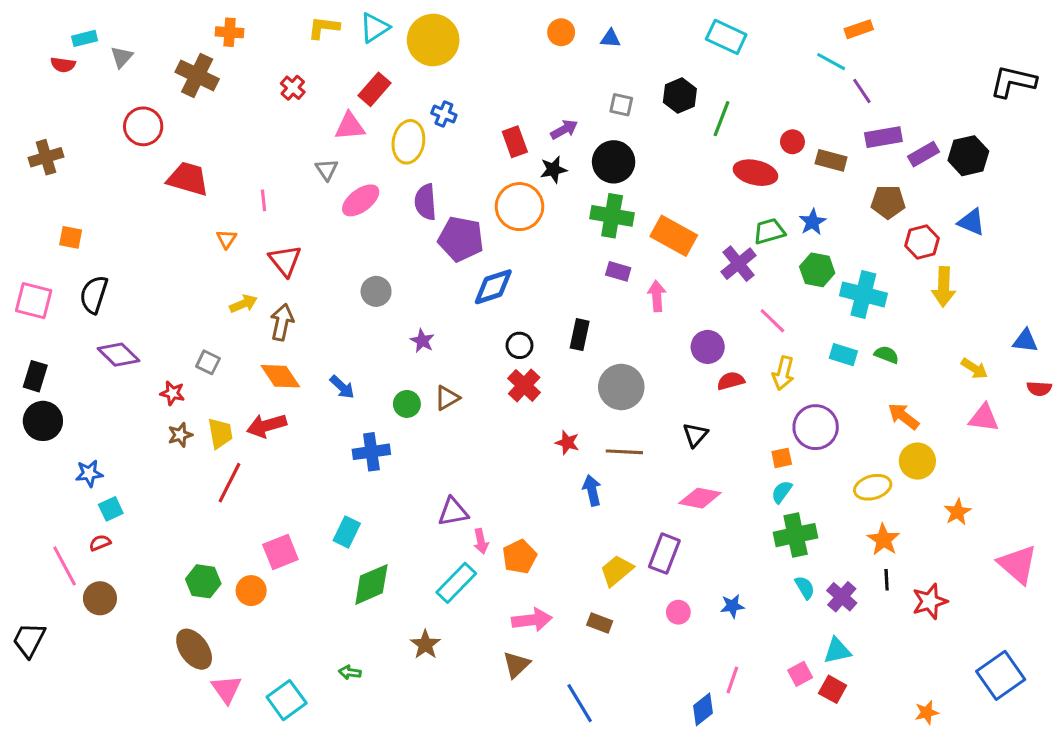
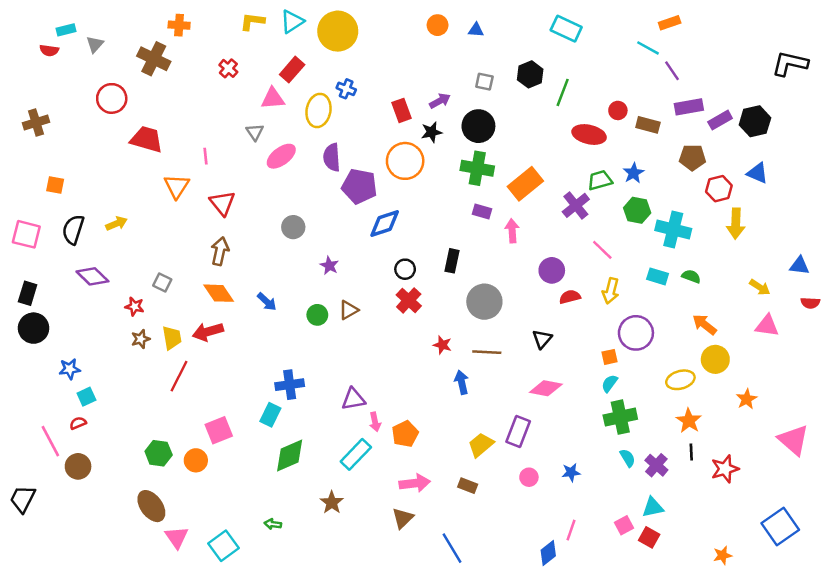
orange rectangle: (674, 236) -> (525, 184), turned -68
orange triangle: (226, 239) -> (177, 186), size x1.6
yellow arrow: (243, 304) -> (117, 223), moved
blue cross: (371, 452) -> (290, 385), moved

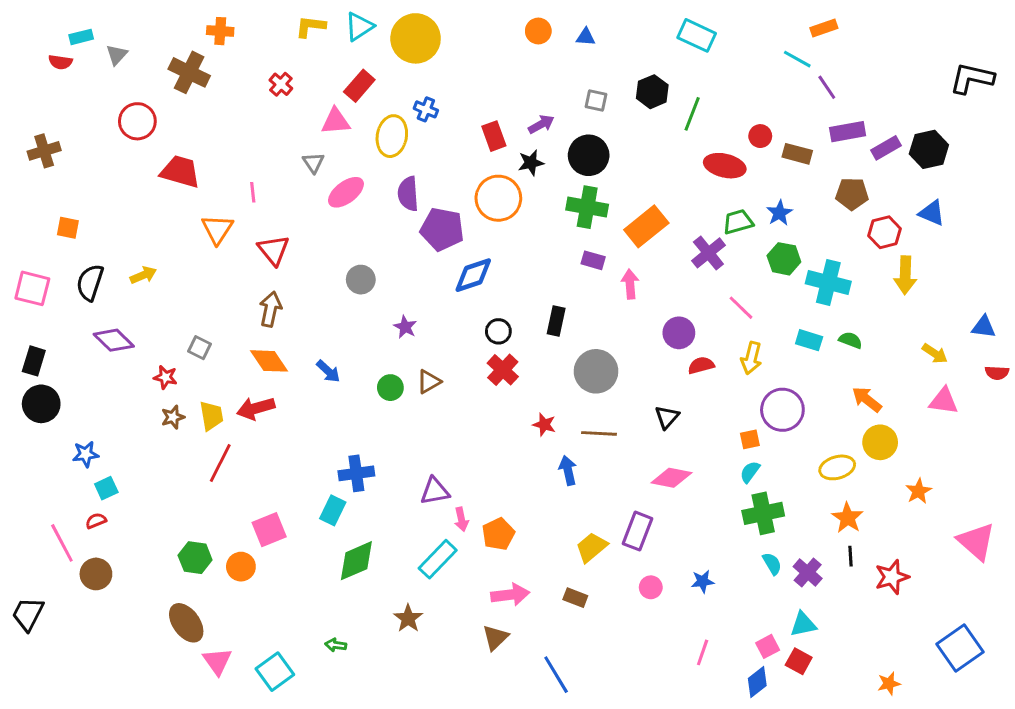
blue diamond: (548, 553) -> (757, 682), moved

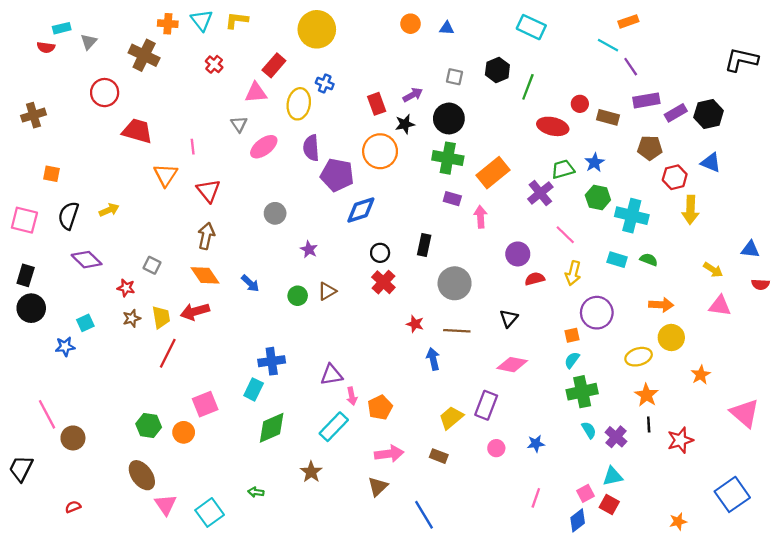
cyan triangle: (359, 27) -> (202, 20), moved, turned -35
orange arrow: (867, 399) -> (661, 305), turned 145
cyan square: (106, 488) -> (85, 323), moved
red semicircle: (96, 521) -> (73, 507), moved

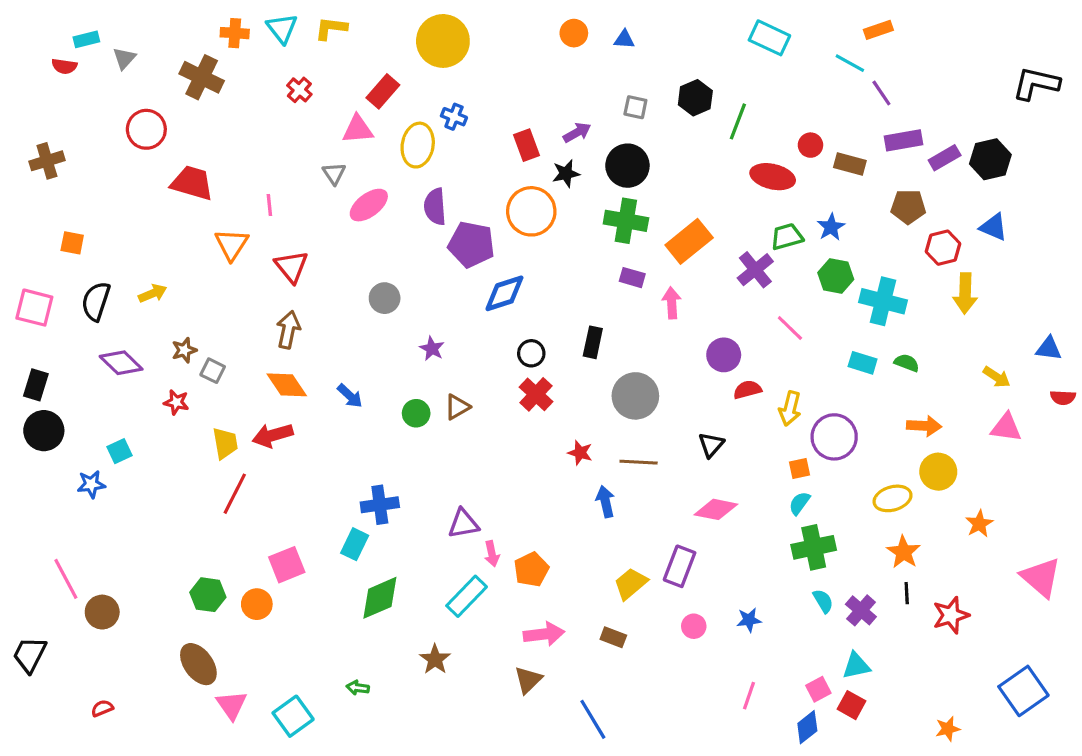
cyan rectangle: (531, 27) -> (769, 38), moved
yellow arrow: (573, 273) -> (790, 409), moved
brown star: (132, 318) -> (184, 350), moved

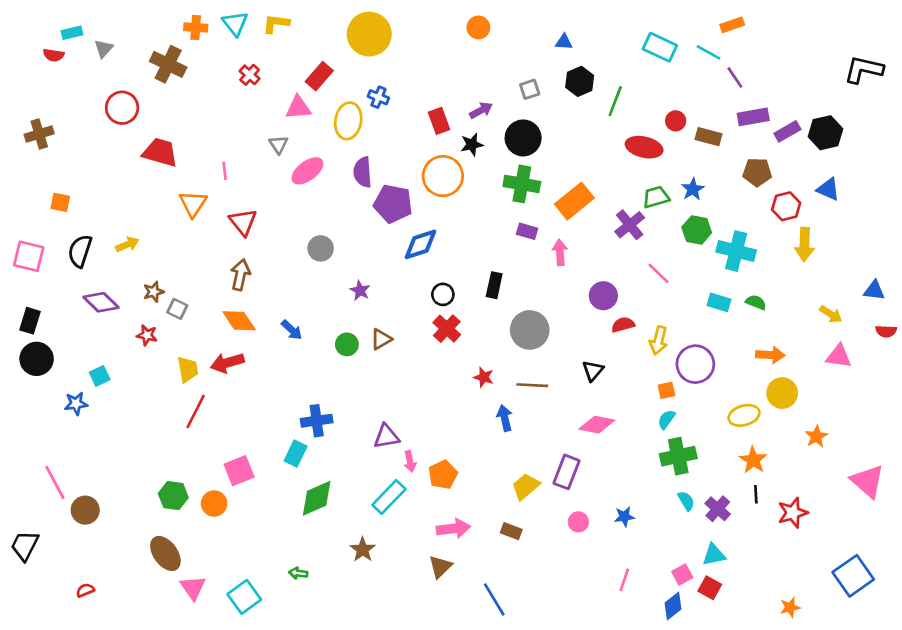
cyan rectangle: (769, 38) -> (660, 47), moved
blue triangle: (624, 39) -> (564, 42), moved
gray square: (635, 107) -> (530, 89), turned -30

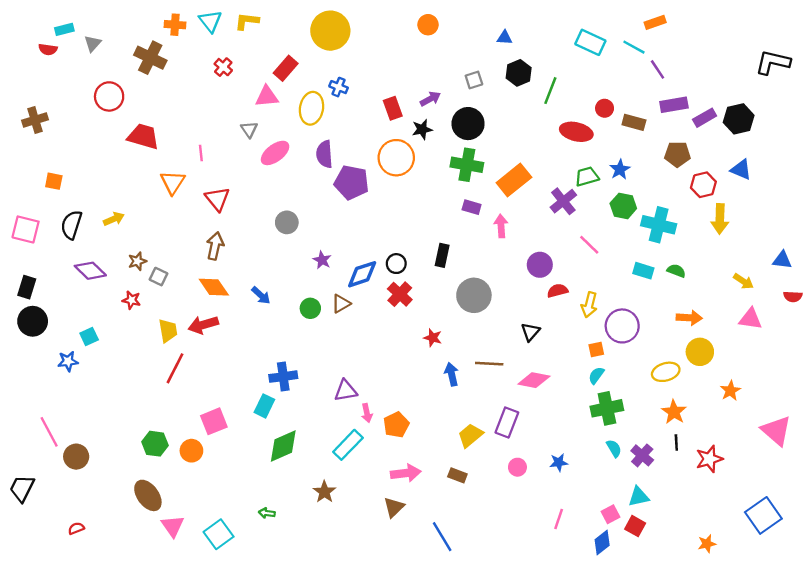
blue diamond: (421, 244) -> (362, 274), moved
brown line: (532, 385) -> (489, 364), moved

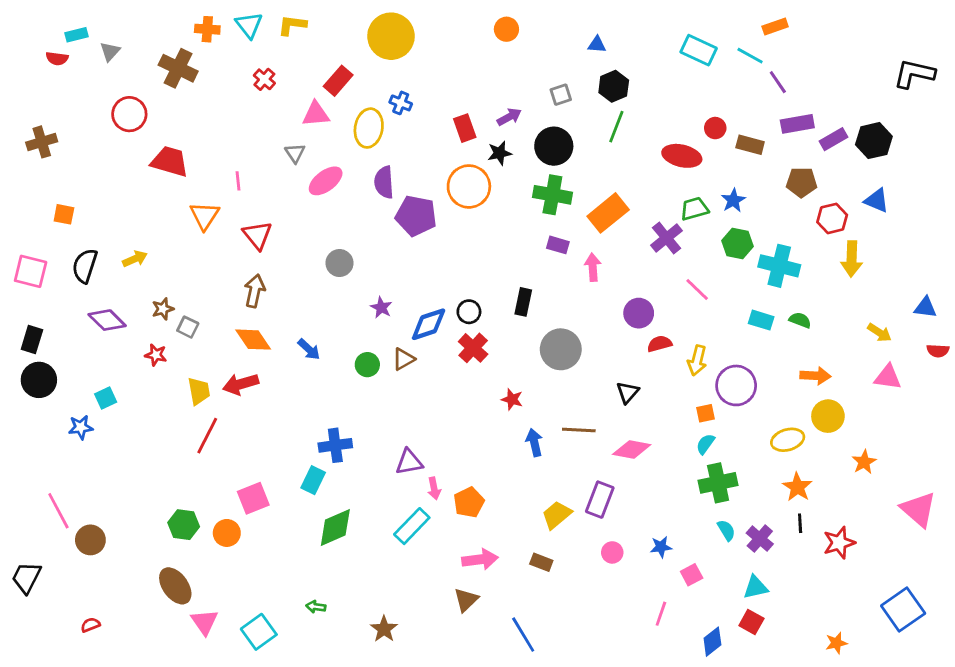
green line: (550, 91) -> (616, 127), moved
brown star: (324, 492) -> (384, 629), moved
pink square: (610, 514) -> (692, 575), moved

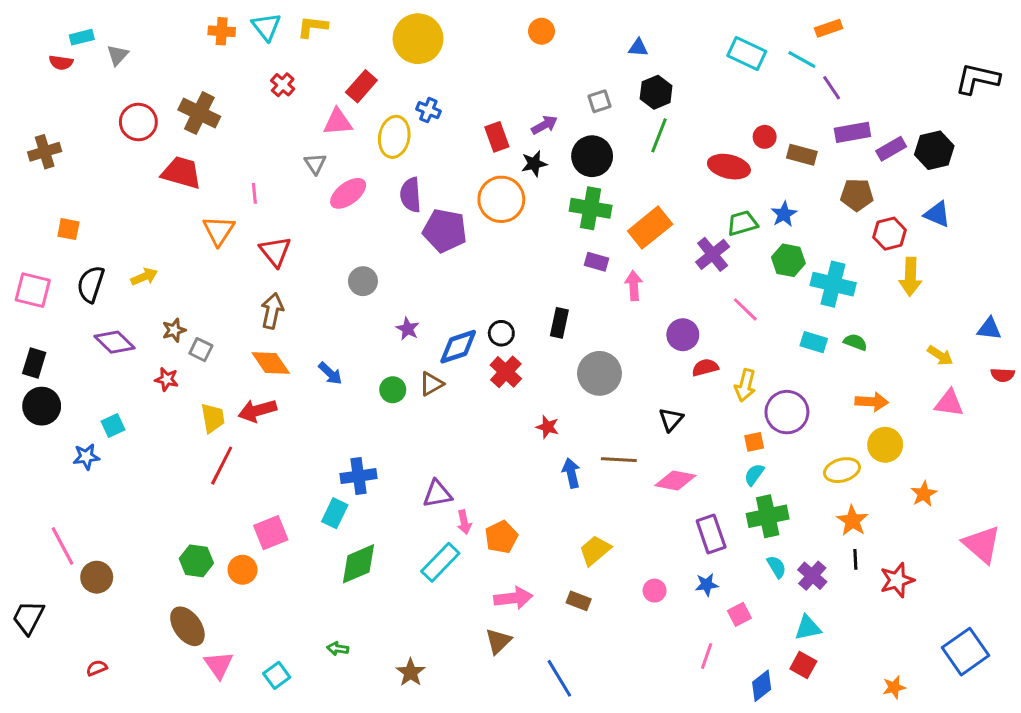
brown cross: (178, 68) -> (199, 113), moved
purple rectangle: (600, 500) -> (711, 534), moved, turned -40
cyan square: (259, 632) -> (277, 675), size x0.7

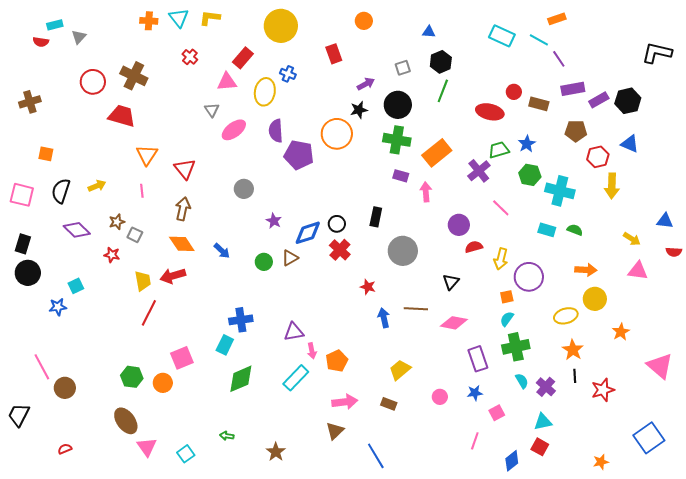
red rectangle: (497, 137) -> (334, 54), moved
pink line: (254, 193) -> (142, 191), moved

